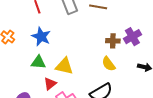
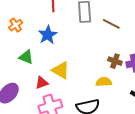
green triangle: (38, 62) -> (26, 57), moved
yellow semicircle: (109, 64) -> (104, 82), turned 105

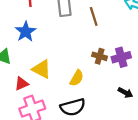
brown line: (111, 24) -> (94, 16), turned 48
yellow semicircle: (104, 82) -> (77, 78), moved, turned 126

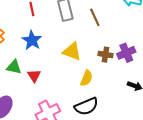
yellow triangle: (42, 69) -> (72, 51), moved
red triangle: (22, 84) -> (34, 76), moved, turned -32

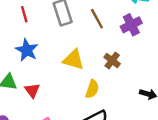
purple cross: (126, 53) -> (131, 25), moved
brown cross: (105, 55) -> (112, 60), turned 32

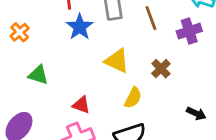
blue star: (27, 50) -> (80, 27), moved
red triangle: (32, 90) -> (81, 105), moved, turned -42

